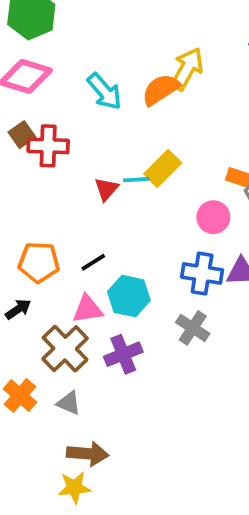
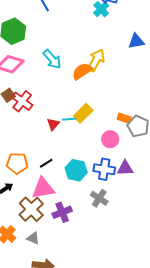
cyan arrow: (104, 91) -> (52, 59), moved
red cross: (48, 146) -> (22, 101), turned 35
cyan hexagon: (129, 296) -> (76, 170), moved
pink triangle: (88, 309) -> (43, 188), size x1.4

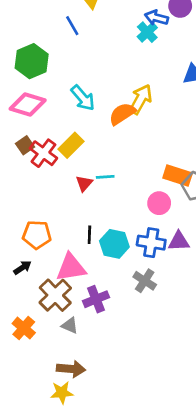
yellow rectangle: (83, 113) -> (71, 145), moved
orange rectangle: (124, 118) -> (178, 176), size x1.5
black line: (46, 163) -> (89, 235), moved, turned -56
gray triangle: (33, 238) -> (70, 325), moved

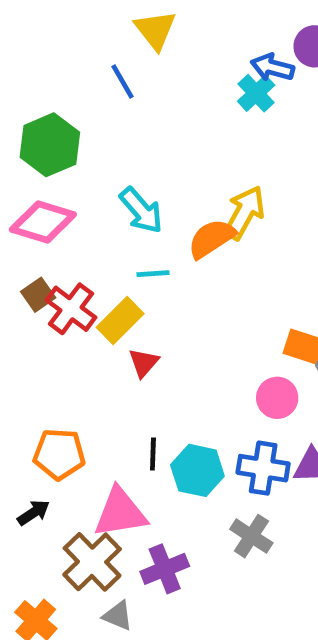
yellow rectangle: (71, 145) -> (120, 320), moved
cyan line: (105, 177) -> (153, 274), moved

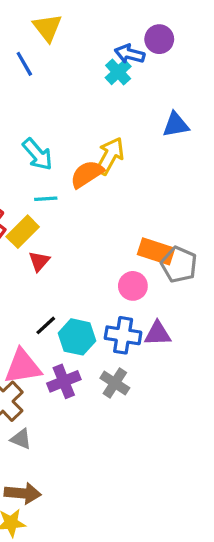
black line: (153, 454) -> (46, 325), turned 45
purple cross: (165, 569) -> (64, 381), moved

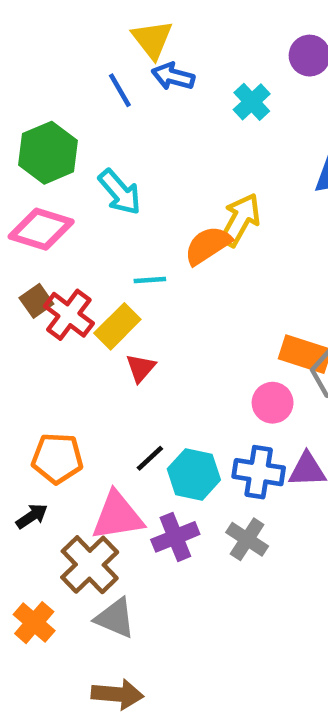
blue arrow: (130, 54) -> (173, 76), moved
cyan arrow: (37, 154) -> (120, 192), moved
gray triangle: (21, 439) -> (115, 618), size x1.4

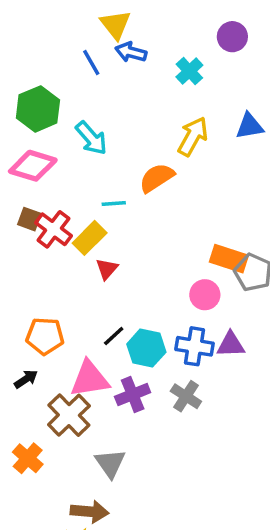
yellow arrow: (240, 220) -> (193, 136), moved
brown square: (36, 301) -> (29, 219), turned -35
gray triangle: (115, 618) -> (110, 463), moved, turned 32

